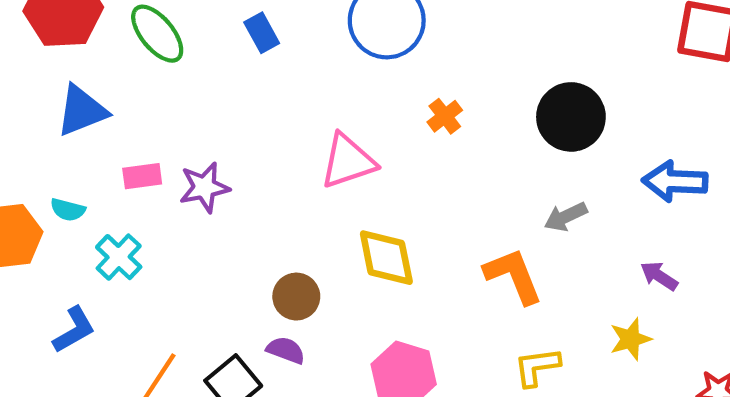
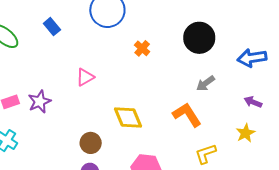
pink triangle: (348, 161) -> (85, 77), moved, size x0.7

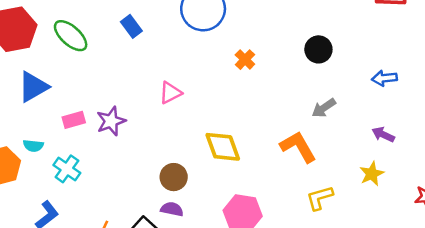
black circle: (199, 38) -> (318, 49), size x0.7
blue arrow: (252, 58) -> (384, 78), size x0.7

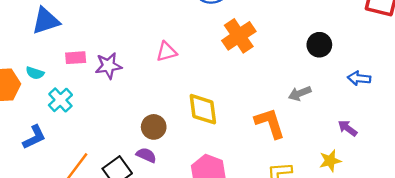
black circle: (318, 49) -> (319, 45), moved
orange cross: (245, 60) -> (239, 36), size x1.8

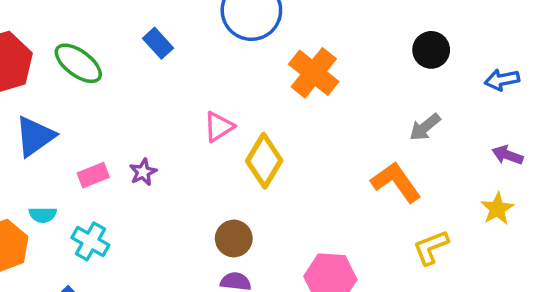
purple star: (108, 66) -> (143, 172), size x0.7
yellow diamond: (203, 109) -> (264, 161), moved, turned 56

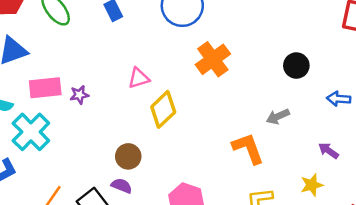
pink rectangle: (93, 175) -> (45, 88), size x1.5
cyan cross: (90, 241) -> (31, 132), size x1.5

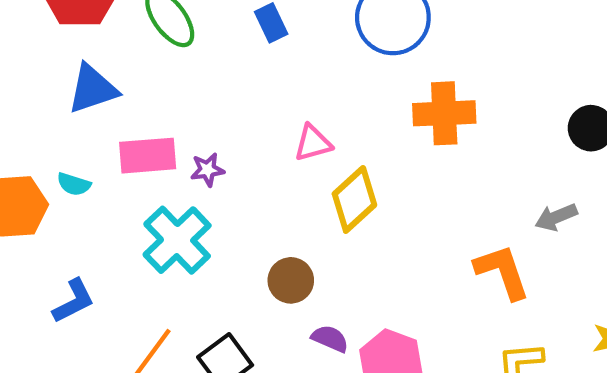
orange cross: (213, 59) -> (444, 113), turned 32
cyan cross: (31, 132) -> (177, 240), moved
purple semicircle: (122, 186) -> (330, 339), moved

